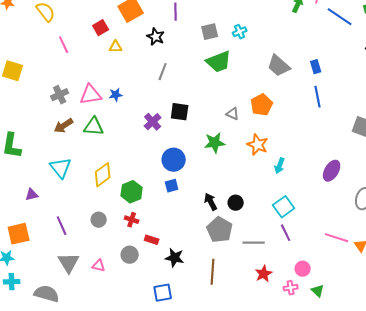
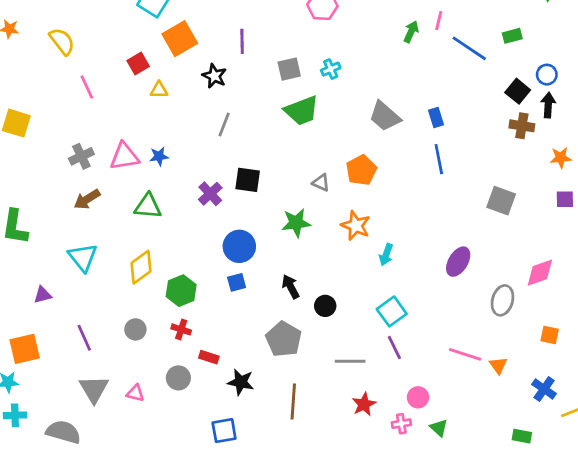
green triangle: (94, 127) -> (148, 206), moved
black arrow: (211, 202) -> (291, 287), moved
gray pentagon: (220, 230) -> (284, 339), moved

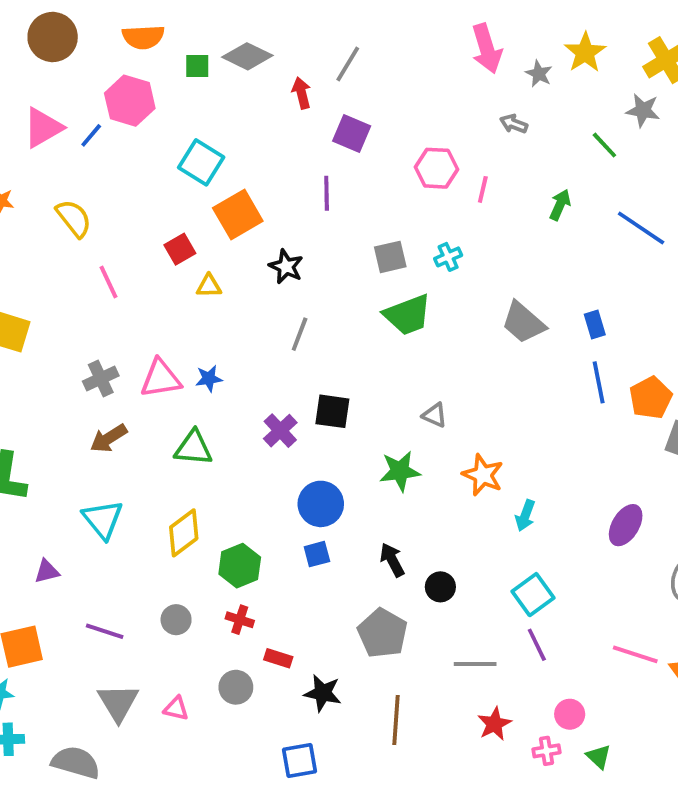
pink line: (439, 21) -> (483, 189), moved
purple line: (242, 41) -> (327, 193), moved
orange pentagon: (361, 170) -> (651, 398), moved
purple line: (84, 338) -> (105, 631), turned -48

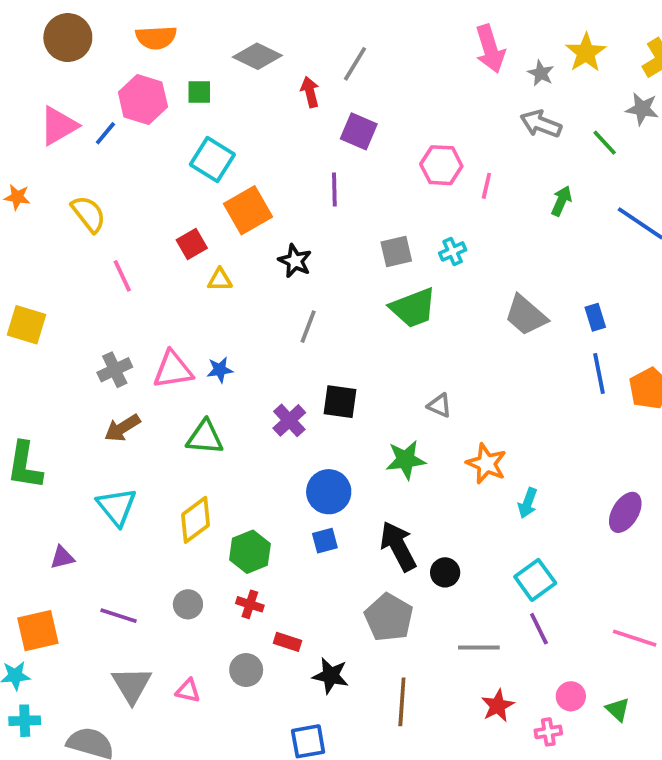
green square: (197, 66) -> (199, 92), moved
gray arrow: (514, 124) -> (541, 124), moved, size x1.5
black arrow: (392, 560) -> (398, 546), size x1.5
green triangle: (599, 757) -> (618, 709), moved

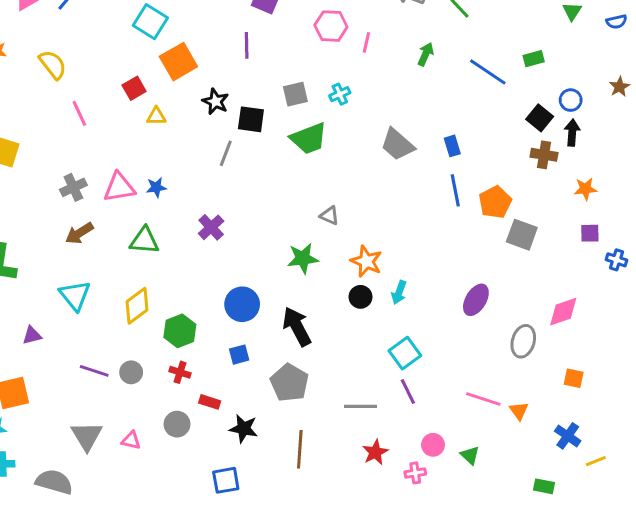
black square: (340, 402) -> (251, 119), moved
blue circle: (329, 492) -> (242, 304), moved
blue square: (325, 541) -> (239, 355), moved
black circle: (445, 572) -> (360, 297), moved
purple line: (119, 616) -> (94, 371), moved

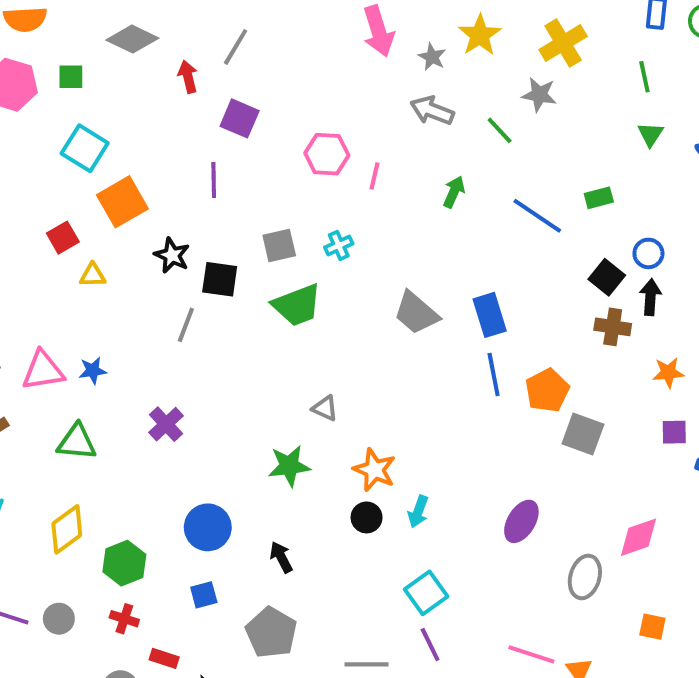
blue rectangle: (452, 146) -> (490, 315), size x1.5
black arrow: (297, 326) -> (281, 557), size x0.6

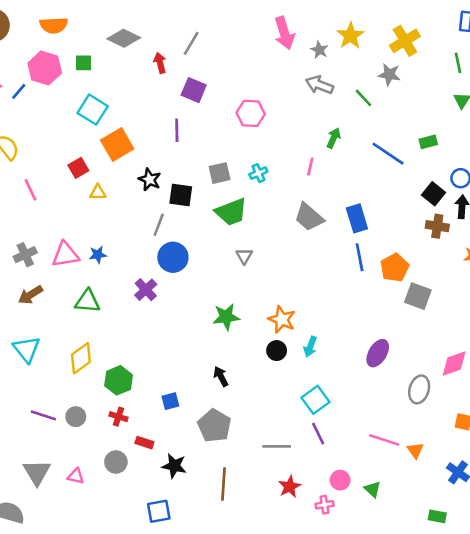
pink line: (374, 176) -> (310, 167), moved
gray triangle: (325, 408) -> (244, 256), moved, turned 36
blue circle: (208, 527) -> (173, 257), moved

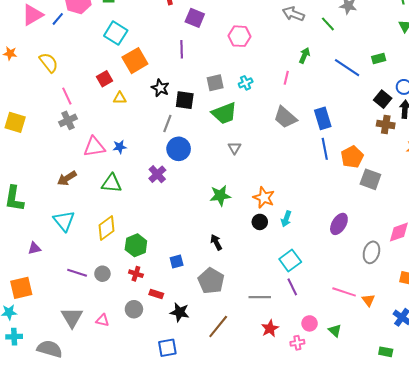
gray cross: (25, 255) -> (68, 120), moved
brown line: (223, 484) -> (218, 326), turned 35

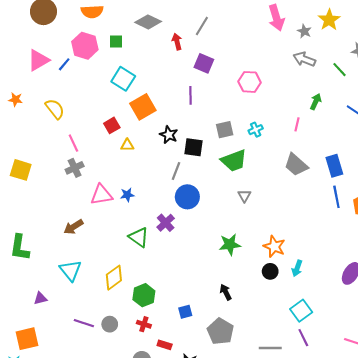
green triangle: (112, 183) -> (139, 237), moved, turned 30

